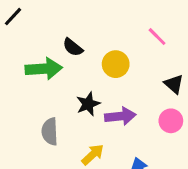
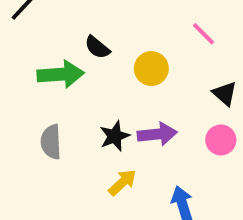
black star: (88, 104) -> (115, 136), moved
gray semicircle: (50, 132) -> (51, 142), moved

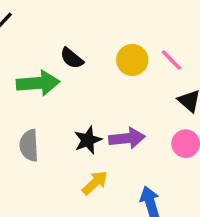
pink line: (203, 34) -> (171, 60), moved
yellow circle: (151, 69) -> (132, 60), moved

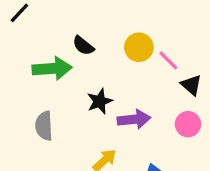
pink line: (171, 60) -> (168, 60), moved
black star: (88, 140) -> (100, 101), moved

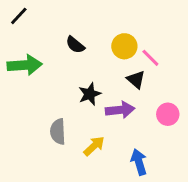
green arrow: (52, 69) -> (25, 65), moved
black triangle: (191, 85) -> (136, 80), moved
gray semicircle: (44, 126) -> (58, 132), moved

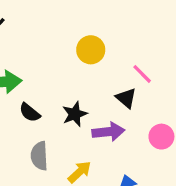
black semicircle: (75, 45) -> (30, 112), moved
yellow circle: (124, 46) -> (91, 50), moved

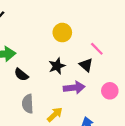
black star: (75, 114) -> (57, 66), moved

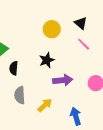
black triangle: (86, 65) -> (81, 23), moved
black semicircle: (21, 75) -> (14, 68), turned 56

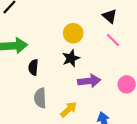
yellow circle: (52, 29) -> (73, 33), moved

